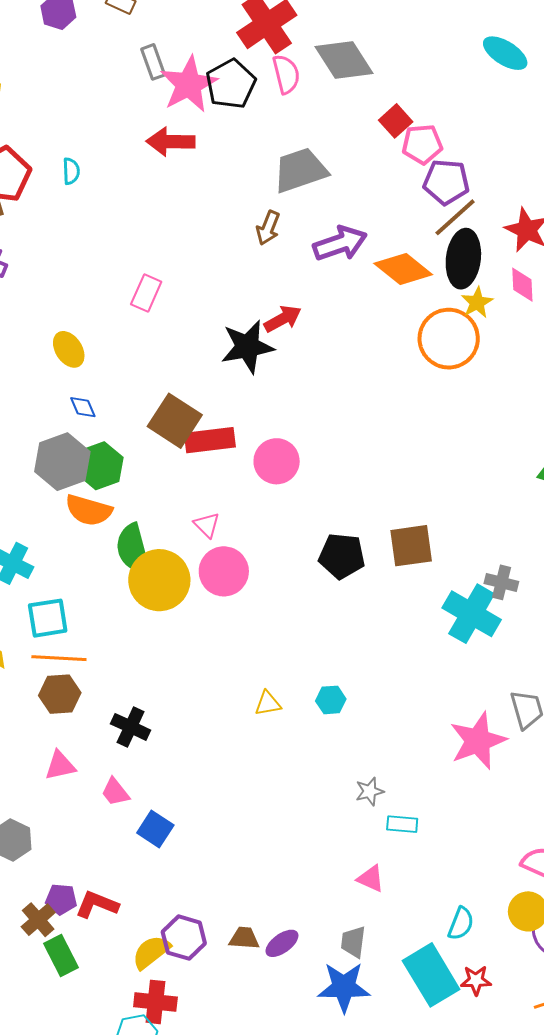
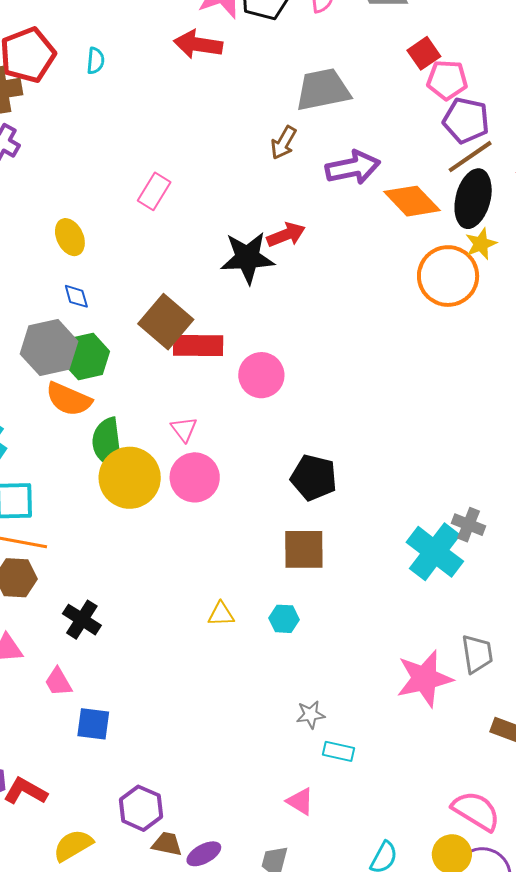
brown square: (411, 546) -> (304, 549), moved
blue square: (155, 829) -> (93, 724), turned -33
purple hexagon: (184, 938) -> (141, 808), moved

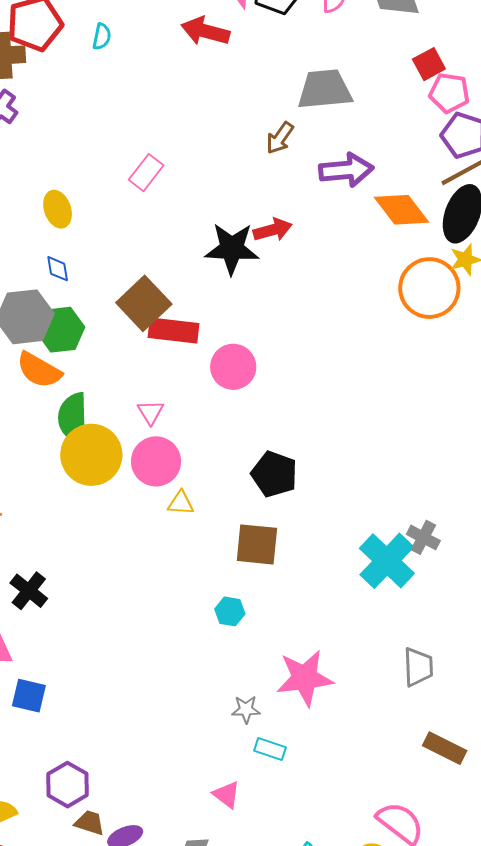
yellow triangle: (221, 614) -> (181, 503), moved
pink star: (424, 679) -> (305, 678), moved

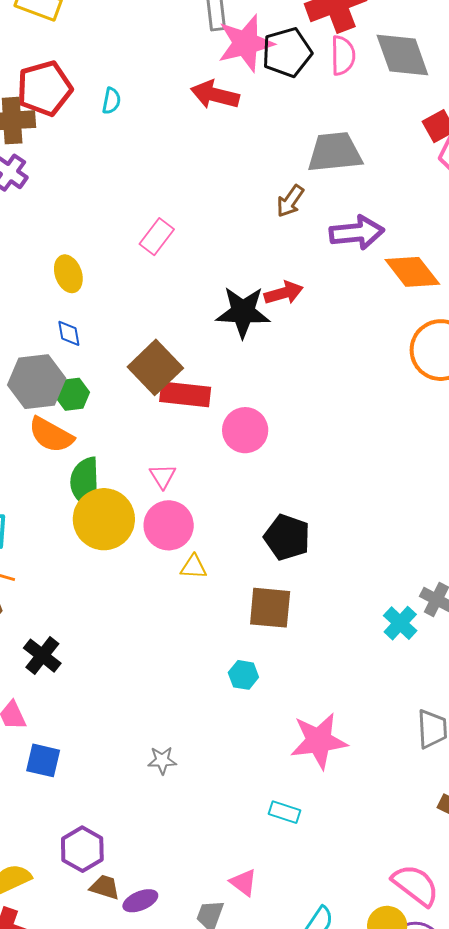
green hexagon: (61, 330) -> (72, 394), size x0.7
cyan cross: (387, 561) -> (400, 623), size x0.6
gray star: (246, 709) -> (162, 760), moved
pink triangle: (227, 795) -> (243, 883), moved

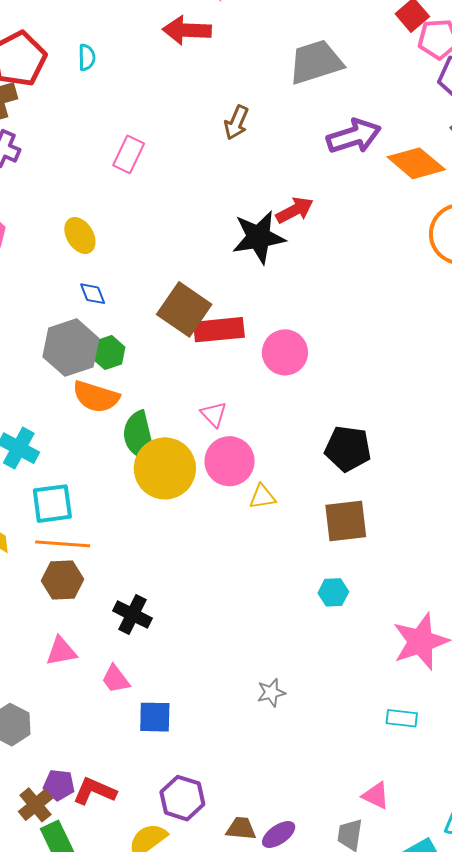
brown arrow: (290, 201) -> (236, 123), moved
pink rectangle: (157, 237) -> (129, 154), moved
purple hexagon: (82, 849) -> (182, 798), moved

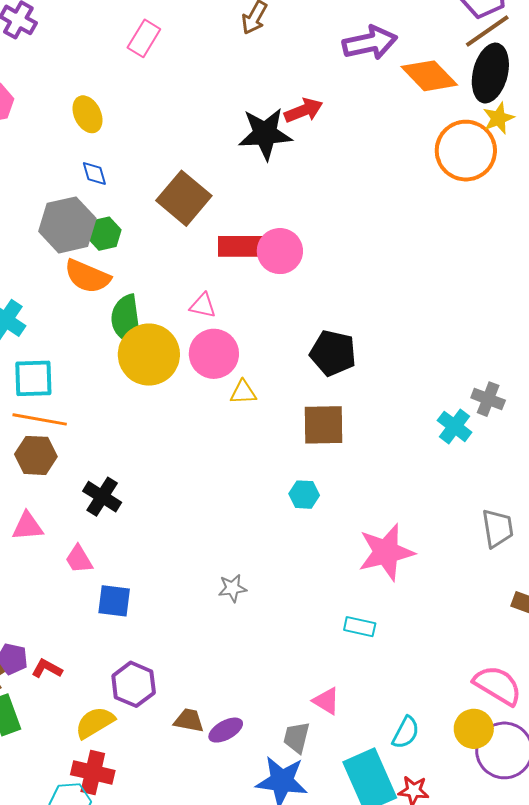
red rectangle: (219, 330) -> (243, 246), moved
pink triangle: (214, 414) -> (203, 306), turned -40
red L-shape: (95, 791) -> (47, 669), size x0.7

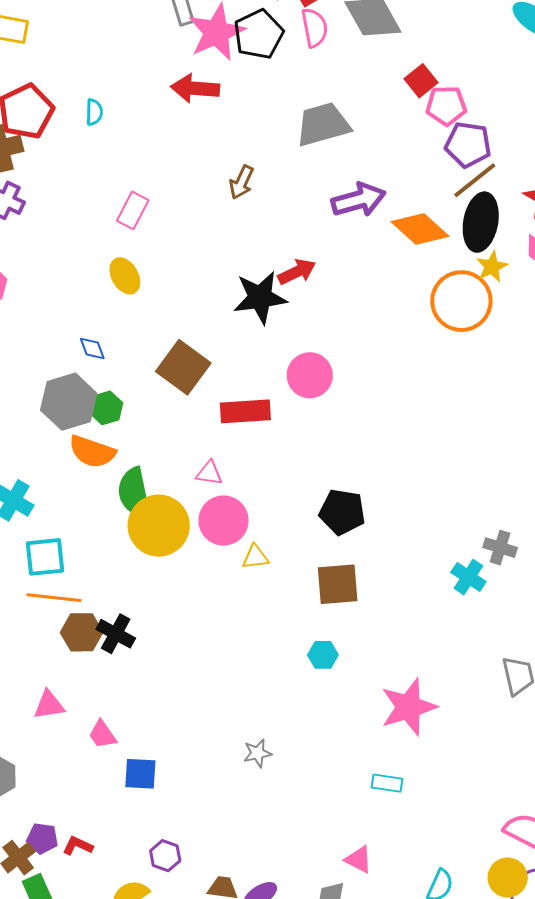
yellow ellipse: (87, 114) -> (125, 276), moved
pink circle: (280, 251) -> (310, 375), moved
brown hexagon: (36, 455) -> (82, 632), moved
black cross: (102, 497) -> (116, 634), moved
purple hexagon: (134, 684) -> (165, 856), size x0.7

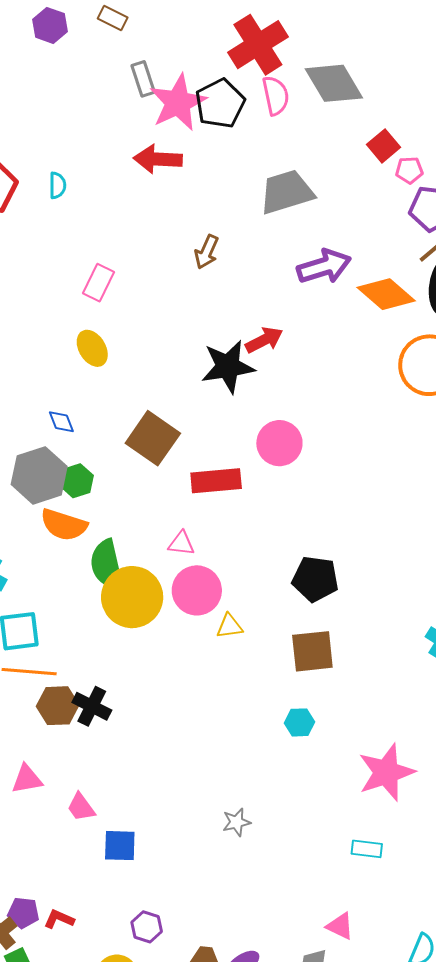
pink pentagon: (446, 106) -> (409, 170), size x0.7

